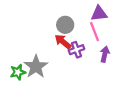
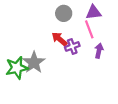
gray circle: (65, 25) -> (64, 13), moved
green star: (18, 72) -> (17, 68), size x1.5

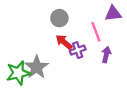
purple triangle: (94, 12) -> (113, 14), moved
gray circle: (64, 13) -> (59, 18), moved

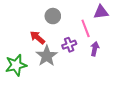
red arrow: (64, 42) -> (37, 38), moved
gray star: (37, 67) -> (47, 56), moved

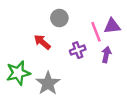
purple triangle: (101, 12) -> (112, 26), moved
gray star: (47, 56) -> (48, 83), moved

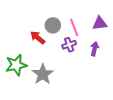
gray circle: (59, 18) -> (53, 25), moved
pink line: (96, 32) -> (74, 27), moved

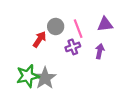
red arrow: (38, 38) -> (40, 39), turned 84
green star: (16, 65) -> (28, 76), moved

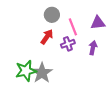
gray circle: (56, 26) -> (52, 15), moved
red arrow: (40, 39) -> (47, 37), moved

